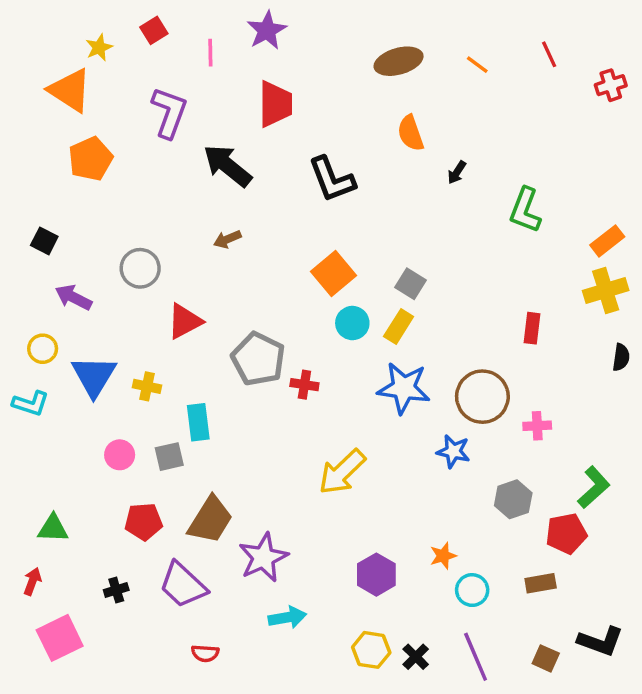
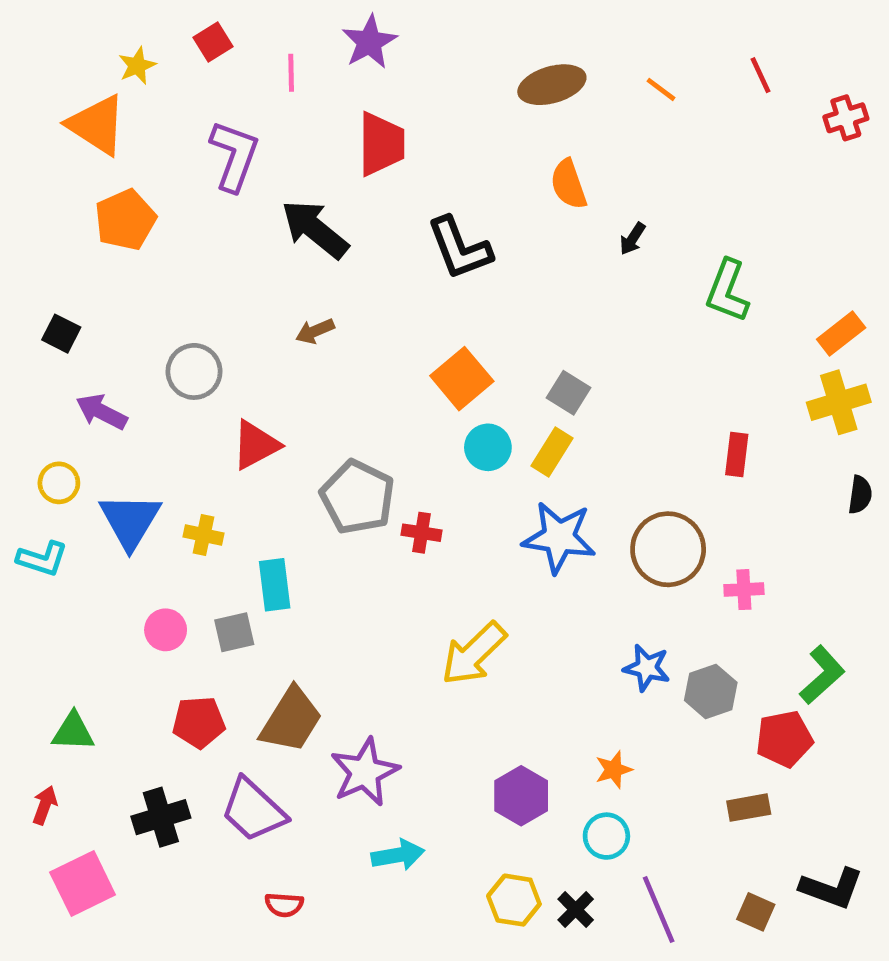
blue star: (453, 451) -> (647, 668), moved
black cross: (116, 590) -> (161, 817), size x1.6
cyan circle: (472, 590) -> (606, 836), moved

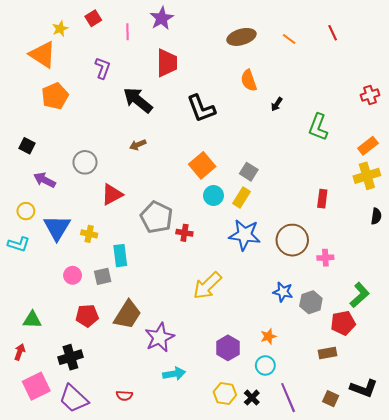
red cross: (846, 118) -> (370, 95), moved
purple L-shape: (234, 156) -> (103, 68), size x0.7
purple trapezoid: (253, 810) -> (74, 399), moved

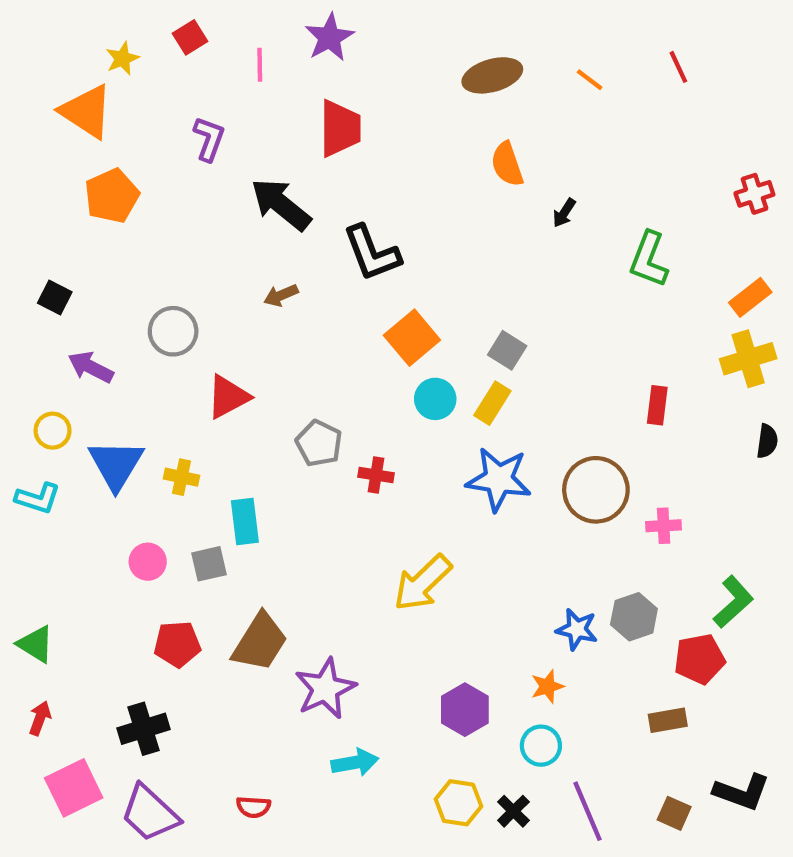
black L-shape: (201, 108) -> (372, 253), moved
gray pentagon: (156, 217) -> (319, 443), size x0.7
blue star: (283, 292) -> (577, 629), moved
green triangle: (32, 320) -> (36, 644), moved, turned 30

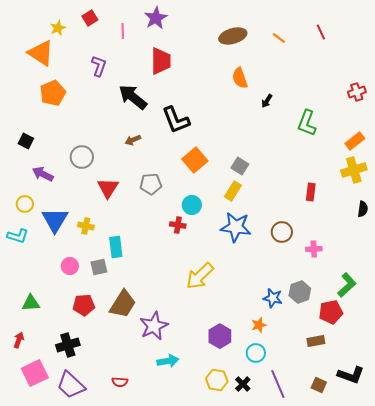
red triangle: (228, 397) -> (108, 188), turned -30
cyan circle: (435, 399) -> (192, 205), moved
gray pentagon: (319, 443) -> (151, 184), moved, turned -30
brown circle: (596, 490) -> (282, 232), size x0.7
green triangle: (36, 644) -> (31, 303), moved, turned -36

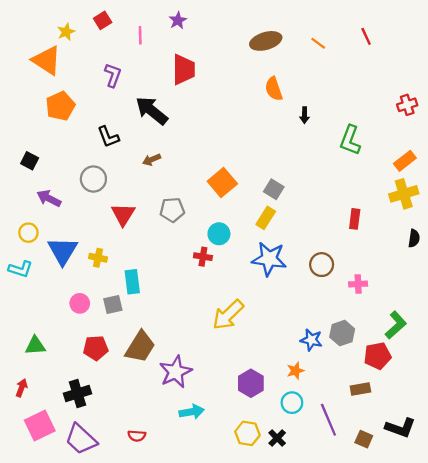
purple star: (156, 18) -> (178, 20), size x0.7
black arrow: (267, 101) -> (304, 115), turned -32
black L-shape: (176, 120) -> (108, 137), moved, size x0.7
purple line: (278, 384) -> (328, 420), moved

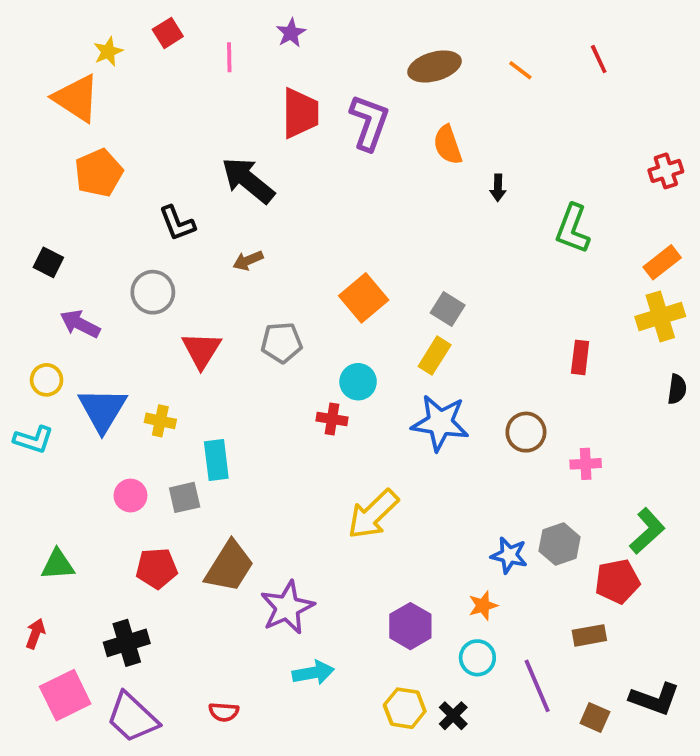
purple L-shape: (113, 75) -> (369, 122), moved, size x1.4

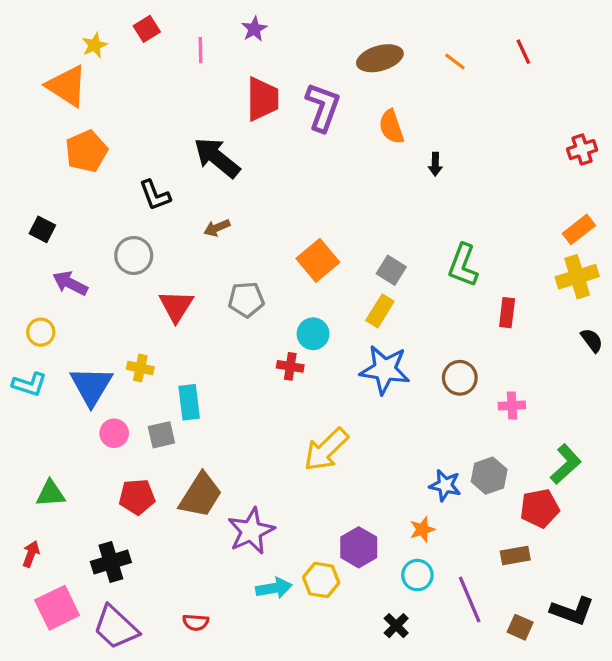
green L-shape: (573, 229) -> (463, 265), moved
black semicircle: (677, 389) -> (592, 340), turned -45
blue triangle: (102, 410) -> (91, 386), moved
yellow hexagon: (405, 708) -> (321, 580), moved

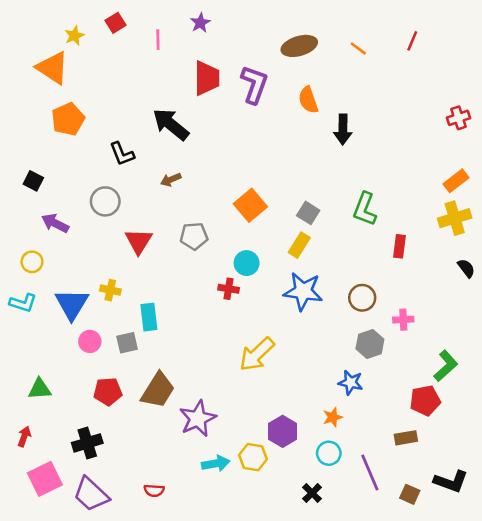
red line: (523, 52) -> (412, 41), turned 48
black arrow: (435, 164) -> (343, 129), size x1.6
gray hexagon: (489, 476) -> (370, 344), moved

